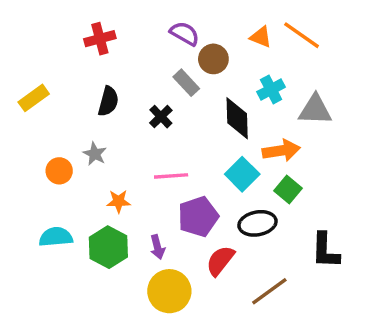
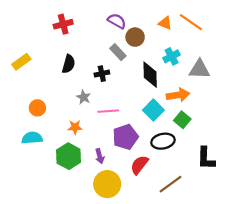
black cross: (161, 117) -> (102, 74), turned 32
gray star: (95, 154) -> (84, 97), moved
cyan semicircle: (56, 237) -> (32, 138), moved

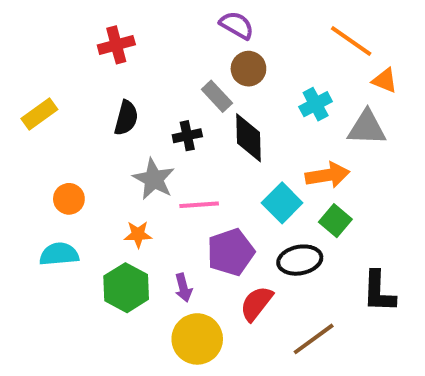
purple semicircle: (117, 21) -> (237, 25), moved
orange triangle: (165, 23) -> (385, 80), moved
black diamond: (150, 75) -> (248, 138), moved
gray star: (84, 97) -> (154, 179), size x1.5

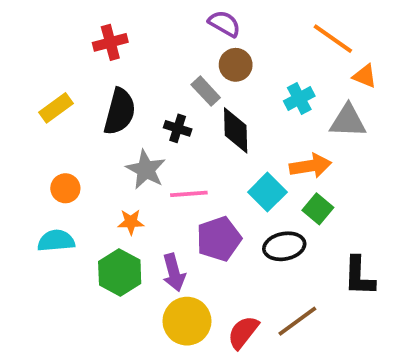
yellow rectangle: (39, 114) -> (56, 108), moved
black semicircle: (126, 118) -> (120, 112), size x1.4
black cross: (187, 136) -> (178, 128), turned 30
purple arrow: (183, 288) -> (174, 272), size x1.4
red semicircle: (256, 303) -> (243, 332), moved

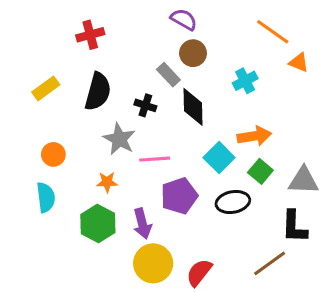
gray triangle: (348, 121) -> (303, 181), moved
cyan semicircle: (56, 241) -> (46, 197), turned 88
brown line: (297, 321) -> (270, 263), moved

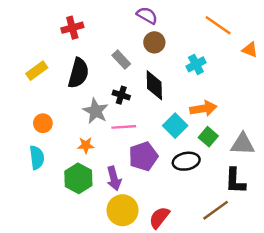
orange triangle: (299, 62) -> (250, 50), moved
gray rectangle: (168, 75) -> (121, 60), moved
black cross: (145, 105) -> (121, 95), moved

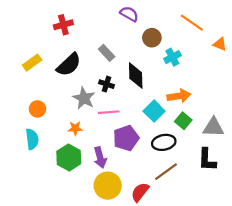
brown circle: (154, 42) -> (152, 38), moved
black semicircle: (78, 73) -> (69, 65), turned 32
brown line: (216, 210) -> (166, 172), moved

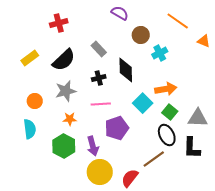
black cross: (107, 84) -> (99, 78), turned -32
gray star: (84, 98) -> (66, 91), moved, turned 30
black ellipse: (164, 142) -> (167, 135), moved, turned 75

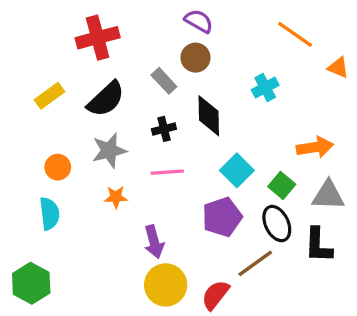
red cross: (59, 23) -> (98, 38), size x1.4
brown circle: (141, 35) -> (195, 58), moved
orange arrow: (166, 89) -> (315, 147), moved
purple pentagon: (117, 128) -> (222, 217), moved
green hexagon: (64, 146) -> (31, 283), moved

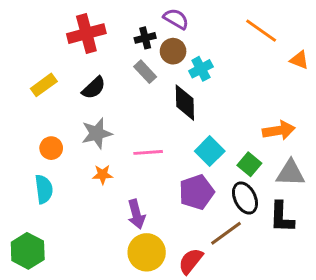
cyan cross: (265, 87) -> (201, 69), moved
black semicircle: (106, 99) -> (94, 88), size x0.7
black cross: (164, 129) -> (145, 38), moved

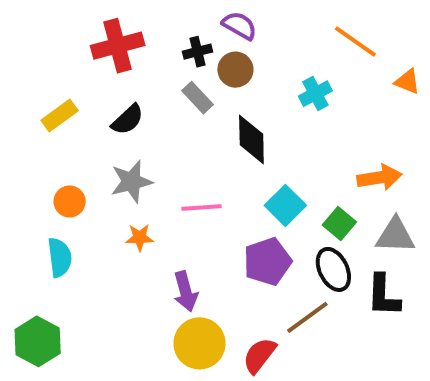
cyan cross: (201, 69) -> (315, 94), moved

